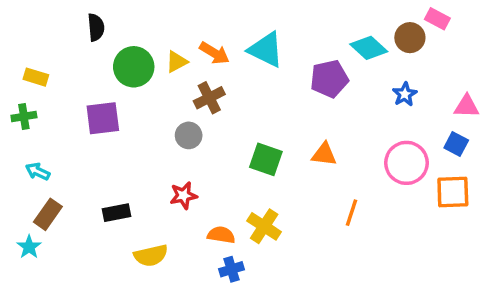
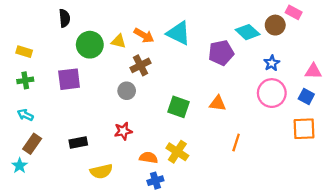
yellow triangle: (177, 62) -> (119, 41), turned 42
green cross: (24, 117) -> (25, 80), moved
pink circle: (406, 163) -> (272, 93), moved

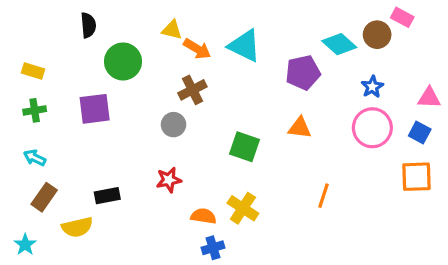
yellow triangle: (119, 41) -> (172, 30), moved
orange triangle: (218, 103) -> (300, 128), moved
cyan star: (20, 166) -> (25, 245), moved
yellow semicircle: (101, 171) -> (77, 227), moved

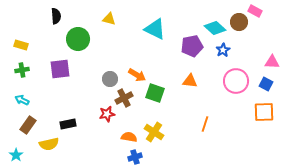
orange arrow: (197, 49) -> (137, 75), moved
blue star: (372, 87) -> (223, 50), moved
brown cross: (192, 90) -> (124, 98), moved

